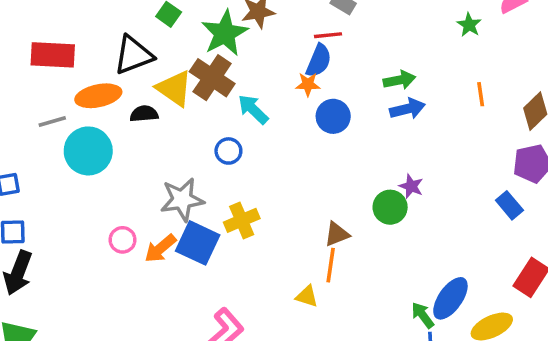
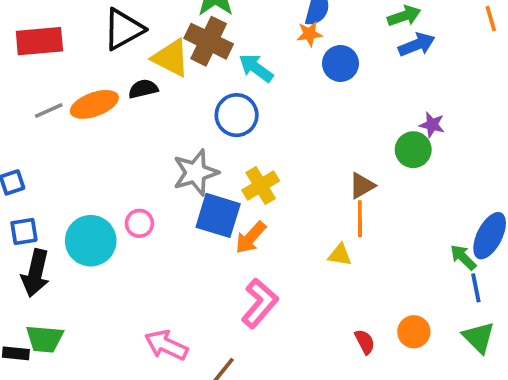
orange ellipse: (98, 96) -> (94, 104), moved
cyan circle: (88, 151) -> (91, 241), moved
blue circle: (228, 151) -> (237, 115), size x1.5
orange arrow: (160, 248) -> (251, 238), moved

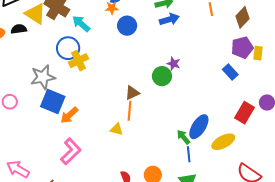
yellow cross: (261, 186) -> (79, 61), moved

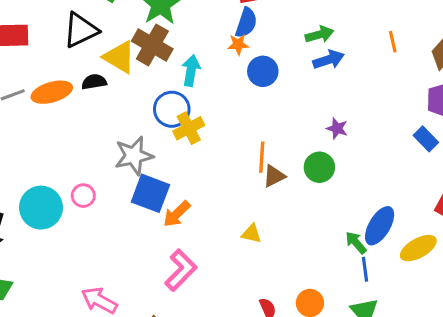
cyan arrow: (81, 24) -> (191, 70), turned 60
green circle: (162, 76) -> (319, 167), moved
orange line: (129, 111) -> (262, 157), moved

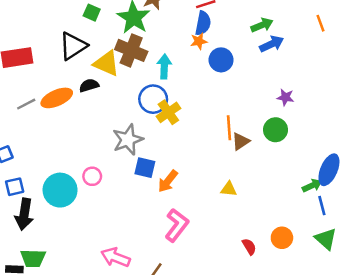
blue square: (150, 193) -> (145, 168), size x0.7
green arrow: (356, 243) -> (312, 185), turned 114

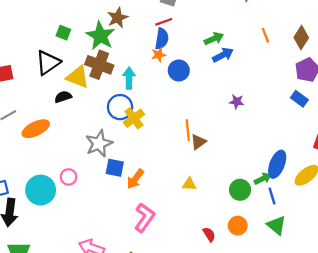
orange ellipse: (57, 98) -> (36, 129), moved
green circle: (275, 130) -> (240, 190), moved

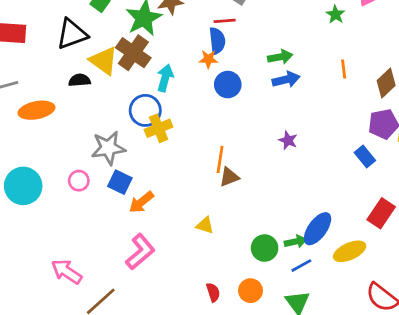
blue semicircle: (162, 39) -> (217, 41), turned -30
pink circle: (69, 177) -> (79, 181), moved
blue line: (272, 196) -> (301, 266), turned 63

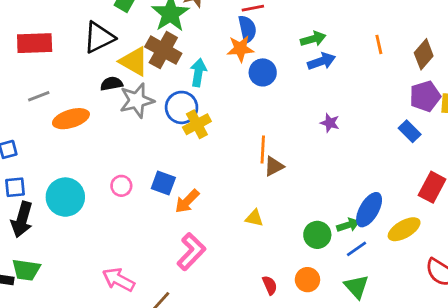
orange star: (208, 59) -> (240, 49), size x1.4
gray star: (108, 148) -> (137, 100), moved

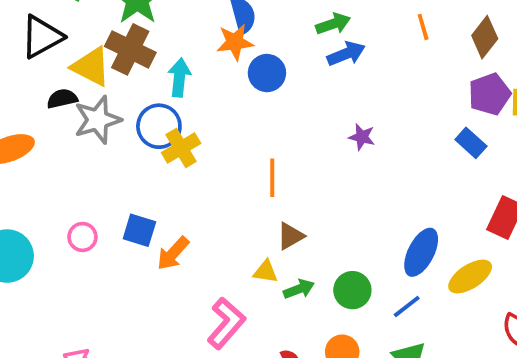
brown triangle: (274, 166) -> (290, 236), moved
green arrow: (348, 225) -> (299, 289), moved
pink L-shape: (191, 252) -> (226, 323), moved

